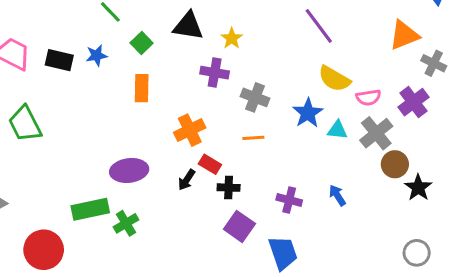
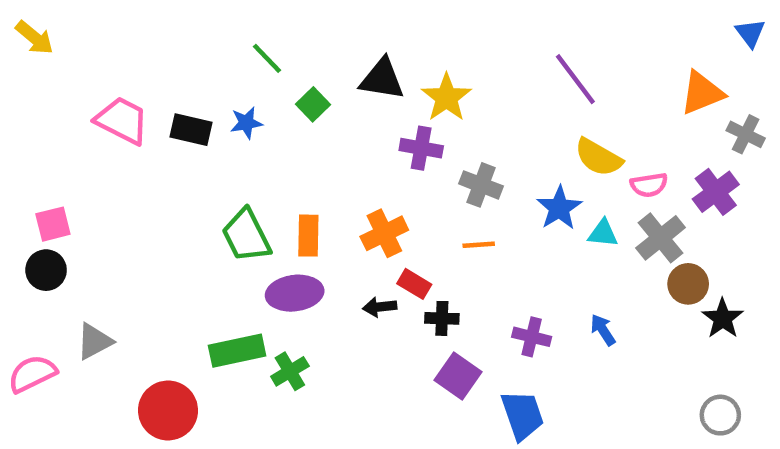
yellow star: (232, 38) -> (446, 97), size x1.5
orange rectangle: (142, 88) -> (308, 236), moved
green trapezoid: (25, 124) -> (246, 236), moved
black arrow: (187, 180) -> (380, 307), turned 50

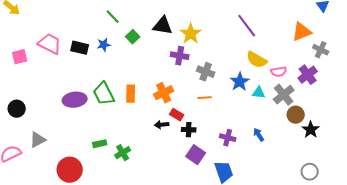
pink square: (53, 224) -> (20, 57), moved
purple ellipse: (295, 293) -> (75, 100), moved
green rectangle: (237, 351) -> (100, 144), size x0.6

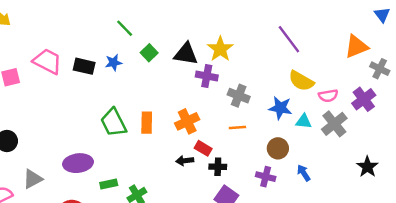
black triangle: (163, 26) -> (186, 54), moved
blue star: (240, 82) -> (280, 108), turned -30
purple ellipse: (75, 100) -> (78, 163), moved
brown circle: (296, 115) -> (278, 148), moved

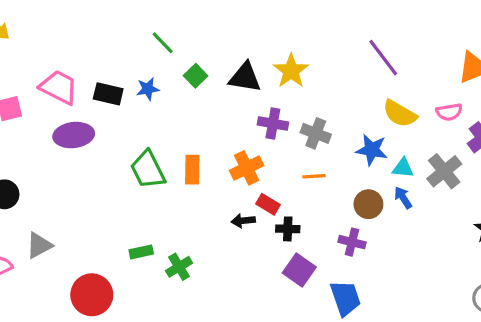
purple cross: (207, 76) -> (273, 124), moved
pink semicircle: (328, 96) -> (449, 112), moved
purple ellipse: (78, 163) -> (74, 135), moved
blue arrow: (304, 173) -> (403, 198), moved

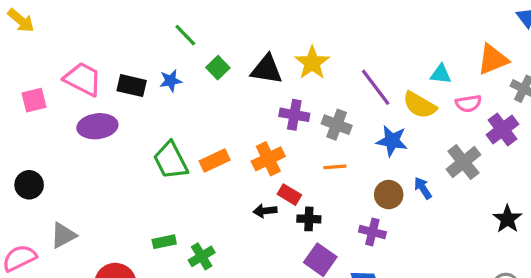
purple line: (383, 58) -> (376, 87), moved
cyan triangle: (403, 168) -> (441, 74), moved
orange rectangle: (192, 170) -> (215, 160), turned 64

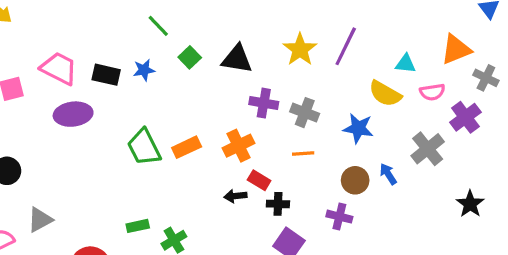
yellow star: (312, 63) -> (300, 49), moved
purple line: (376, 87) -> (346, 46), moved, turned 63

